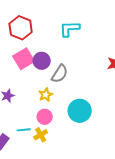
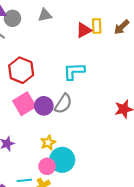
gray semicircle: (60, 74) -> (63, 104), moved
cyan circle: (80, 111) -> (62, 160), moved

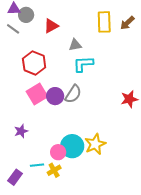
gray triangle: (45, 15) -> (75, 45), moved
yellow rectangle: (97, 26) -> (104, 22), size x1.5
red triangle: (84, 30) -> (51, 26), moved
yellow star: (48, 143) -> (95, 144), moved, size x1.5

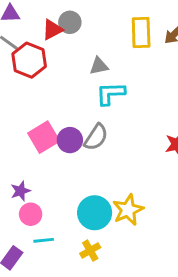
gray circle: (26, 15) -> (70, 22), moved
red triangle: (51, 26) -> (52, 30), moved
red hexagon: (34, 63) -> (29, 60), moved
pink circle: (58, 152) -> (31, 214), moved
yellow cross: (54, 170) -> (90, 251), moved

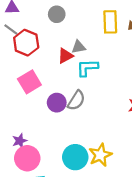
red triangle: (52, 30) -> (65, 56), moved
pink square: (44, 137) -> (29, 82), moved
pink circle: (31, 214) -> (27, 158), size x1.5

